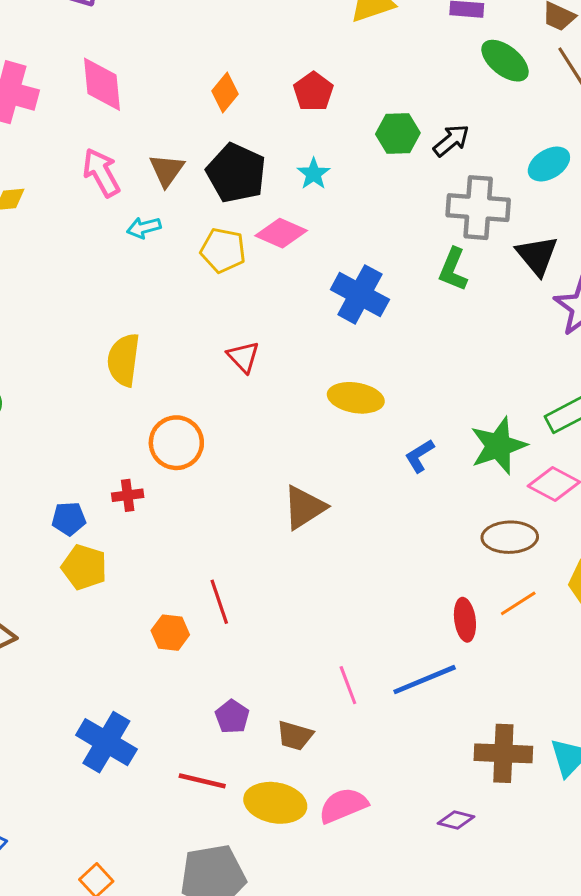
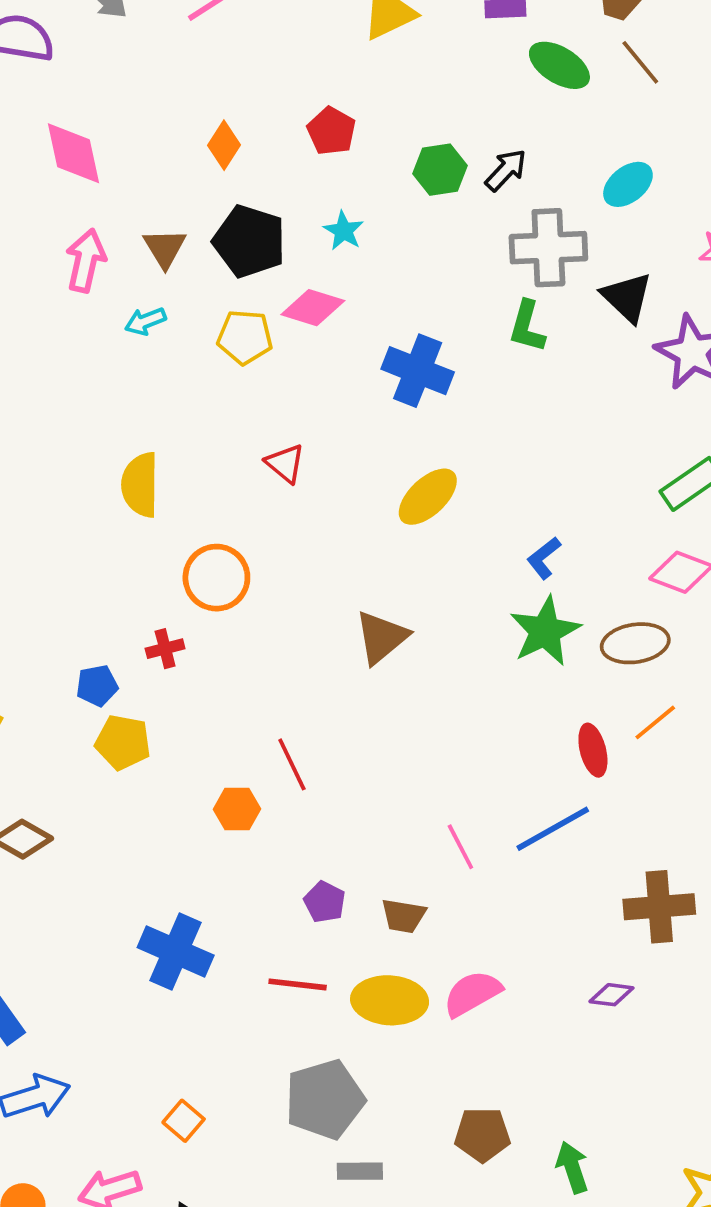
pink arrow: (101, 173) -> (86, 261), turned 48
yellow ellipse: (356, 398) -> (428, 497), turned -46
green star: (498, 446) -> (545, 631), moved
blue L-shape: (420, 456) -> (544, 558), moved

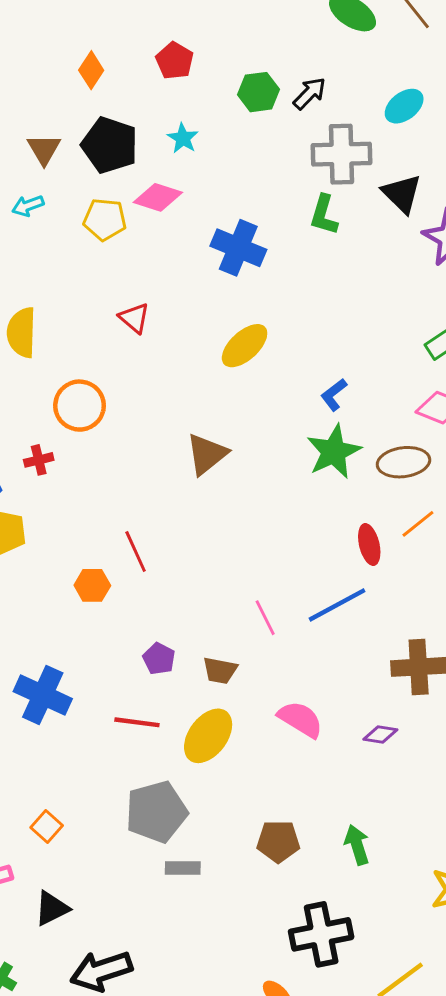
pink semicircle: (472, 994) -> (300, 719), moved, turned 60
yellow ellipse: (390, 1000) -> (208, 736), turned -58
green arrow: (572, 1167) -> (357, 845), moved

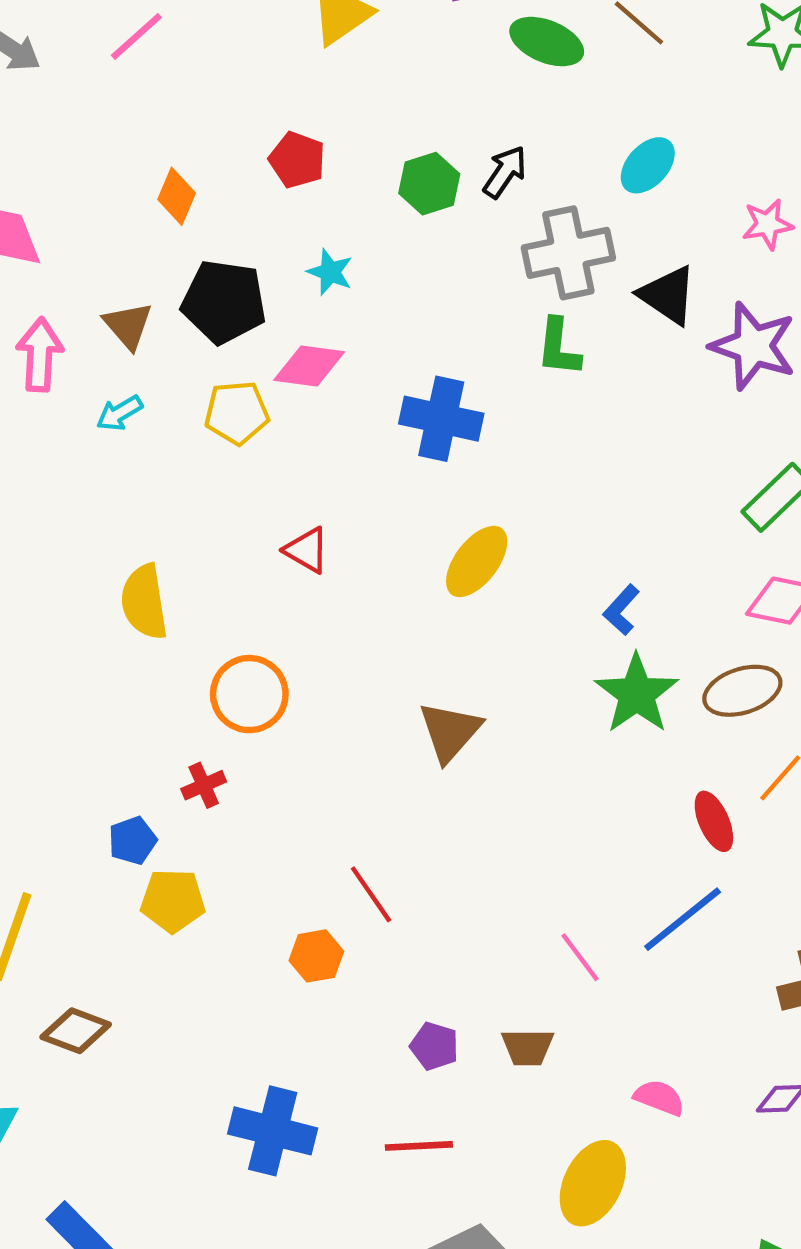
pink semicircle: (300, 719) -> (659, 1098), size x0.7
yellow ellipse: (208, 736) -> (593, 1183), moved

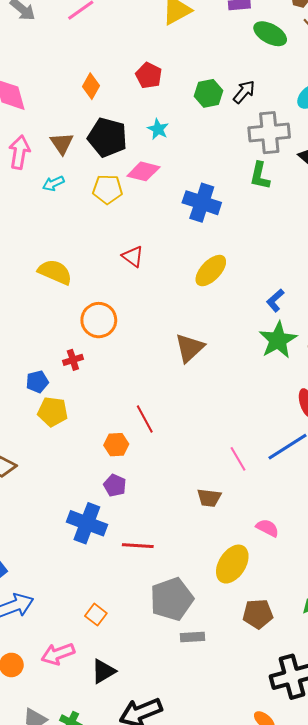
yellow semicircle: (144, 602) -> (55, 272), turned 116
purple pentagon: (434, 1046) -> (115, 485), moved
red line: (419, 1146) -> (138, 546), moved

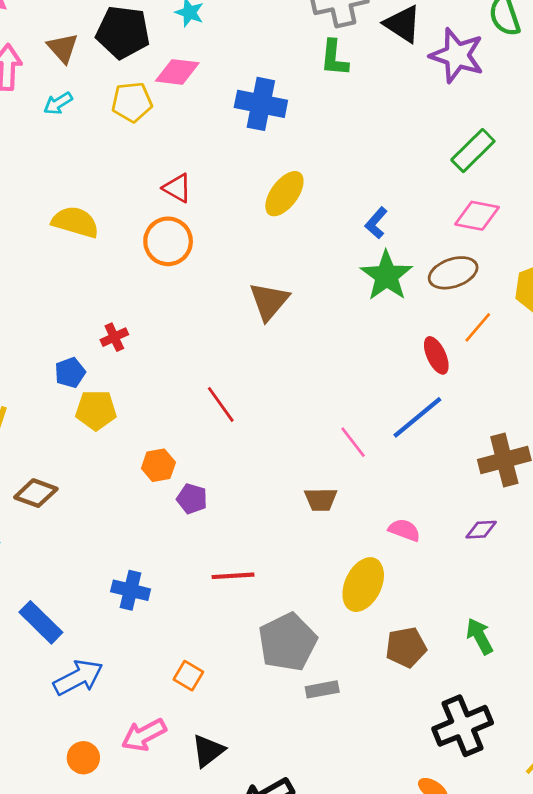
orange circle: (99, 320) -> (168, 241), moved
orange hexagon: (116, 445) -> (158, 465), moved
blue cross: (87, 523) -> (131, 590), moved, size x0.7

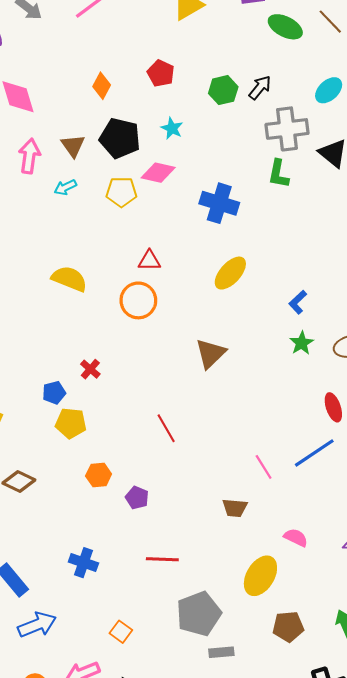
red triangle: (177, 188) -> (149, 261), turned -35
green star: (386, 276) -> (302, 343), size x0.6
red cross: (114, 337) -> (90, 369), turned -30
orange hexagon: (158, 465) -> (99, 475), moved

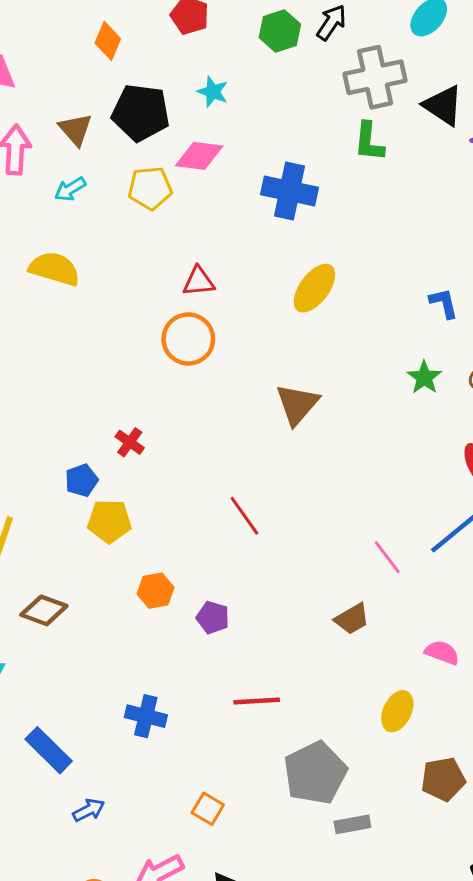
yellow semicircle: (69, 279) -> (54, 269), moved
blue L-shape: (298, 302) -> (444, 303), moved, turned 125
brown trapezoid: (235, 508) -> (352, 619), turned -30
yellow ellipse: (260, 576) -> (397, 711), size x0.7
blue arrow: (37, 625) -> (89, 810), size x0.6

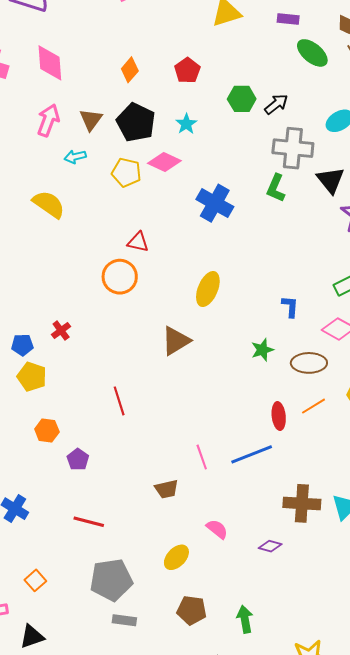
yellow ellipse: (314, 288) -> (208, 289), moved, turned -32

